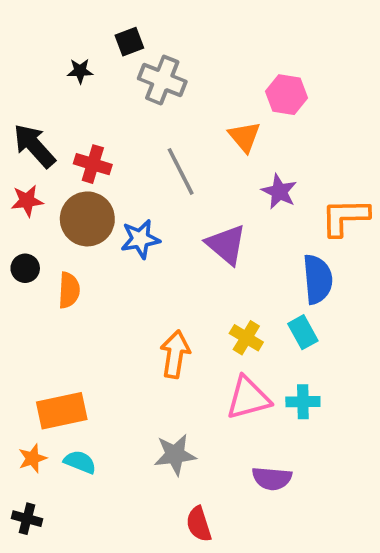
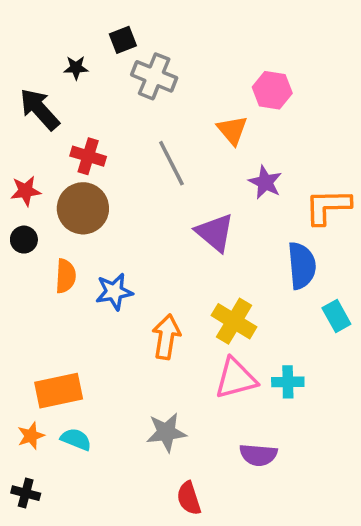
black arrow: (34, 146) -> (40, 109), moved
blue star: (140, 239) -> (114, 292), moved
black circle: (25, 268) -> (24, 240), moved
cyan rectangle: (303, 332) -> (336, 316), moved
yellow cross: (246, 338) -> (234, 321), size x1.4

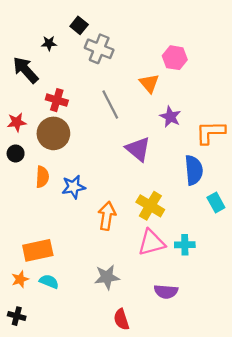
black square: (123, 40) -> (79, 25), turned -30

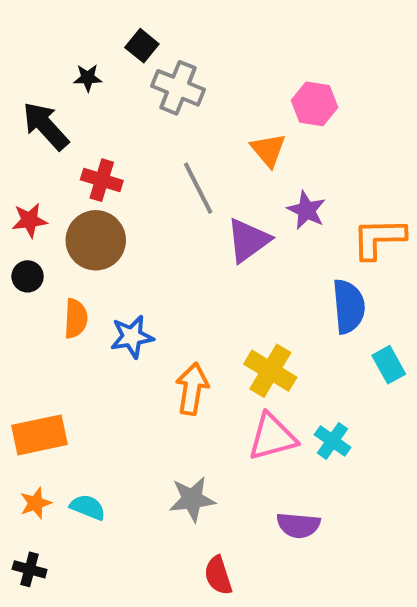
purple triangle: (138, 149) -> (248, 240), moved, turned 44
cyan cross: (185, 245) -> (333, 441), turned 36
orange rectangle: (38, 250) -> (40, 435), moved

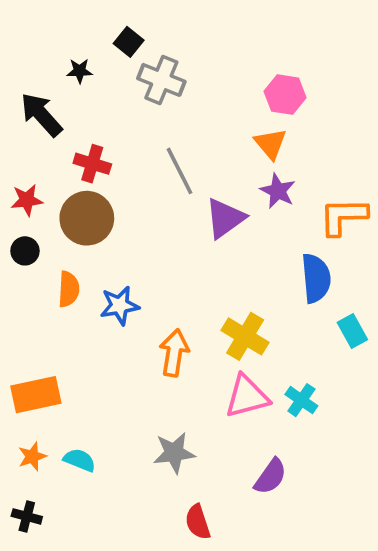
orange triangle: (268, 150) -> (270, 144), moved
purple semicircle: (298, 525) -> (270, 476), turned -60

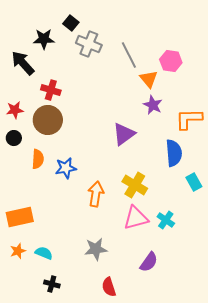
black star: (80, 71) -> (44, 39), size x1.5
pink hexagon: (285, 95) -> (171, 61), moved
gray line: (180, 171) -> (129, 55), moved
purple triangle: (225, 218) -> (124, 134), moved
black cross: (27, 516) -> (52, 284), moved

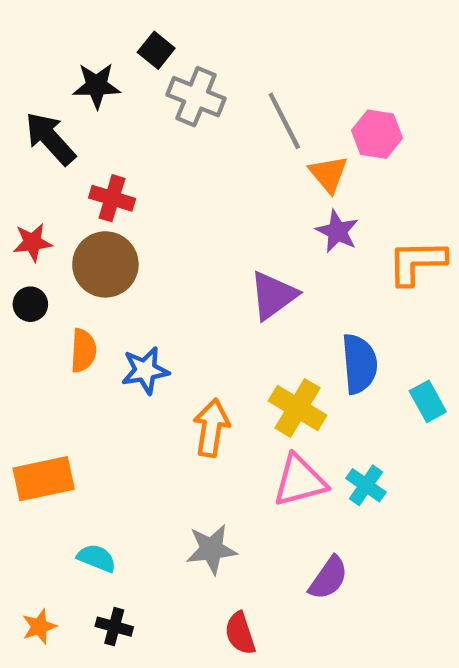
blue semicircle: (174, 153) -> (359, 364), moved
orange star: (18, 251) -> (39, 627), moved

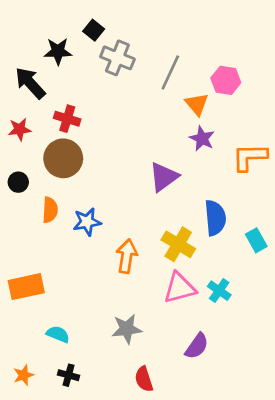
gray line: (284, 121) -> (170, 72), turned 52
red star: (33, 242) -> (20, 129), moved

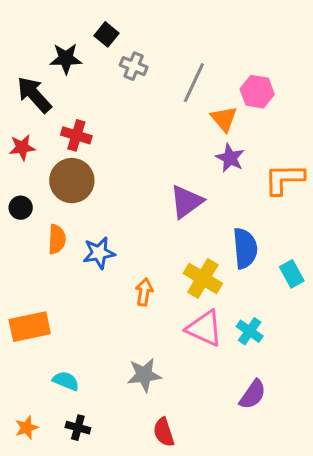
gray cross: (117, 58) -> (134, 66), size x0.7
orange arrow: (127, 256) -> (144, 292), size x0.7
pink triangle: (180, 288) -> (204, 328), turned 40
purple semicircle: (197, 346) -> (253, 394), moved

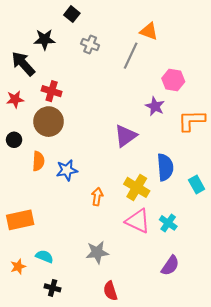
black square: (107, 34) -> (72, 14), moved
pink hexagon: (257, 92) -> (173, 80), moved
orange triangle: (224, 119) -> (149, 31), moved, turned -30
orange star: (27, 428) -> (18, 267), moved

